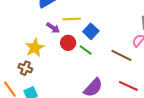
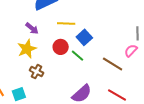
purple arrow: (53, 28) -> (32, 28), moved
brown cross: (25, 68) -> (37, 72), moved

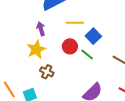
purple arrow: (32, 28) -> (41, 29), turned -144

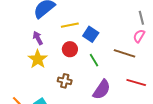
green line: (87, 55) -> (94, 60), moved, turned 32
brown cross: (47, 72) -> (65, 81), moved

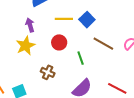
blue square: (91, 34) -> (87, 20), moved
brown line: (125, 53) -> (103, 44), moved

